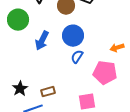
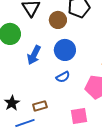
blue semicircle: (77, 57) -> (63, 77), moved, turned -152

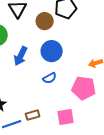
brown rectangle: (40, 106) -> (33, 115), moved

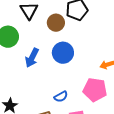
blue semicircle: (50, 78) -> (61, 97), moved

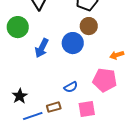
brown circle: (56, 23) -> (89, 26), moved

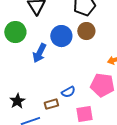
blue circle: (73, 43) -> (61, 36), moved
brown rectangle: (54, 107) -> (51, 104), moved

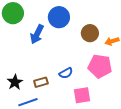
brown circle: (86, 31) -> (90, 33), moved
brown rectangle: (51, 104) -> (41, 82), moved

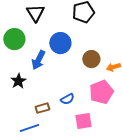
pink pentagon: (100, 66) -> (101, 92), turned -30
black star: (15, 82) -> (18, 81), moved

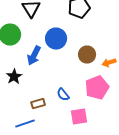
blue semicircle: (67, 99) -> (63, 95), turned 80

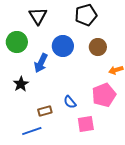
brown circle: (87, 55) -> (98, 47), moved

